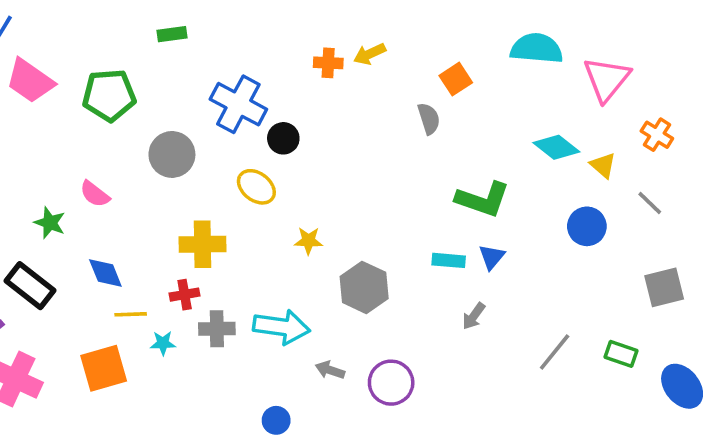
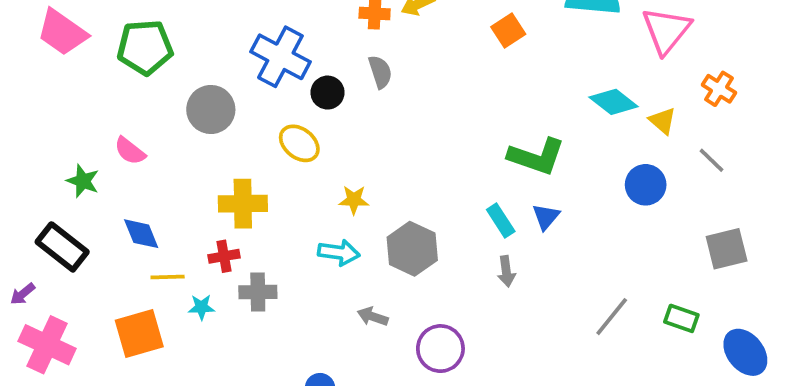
gray semicircle: (429, 119) -> (380, 72), moved
cyan rectangle: (449, 260) -> (501, 221), turned 52
gray arrow: (474, 316) -> (506, 271), moved, turned -44
cyan arrow: (282, 327) -> (339, 253), moved, size x0.7
gray arrow: (330, 370) -> (373, 317), moved

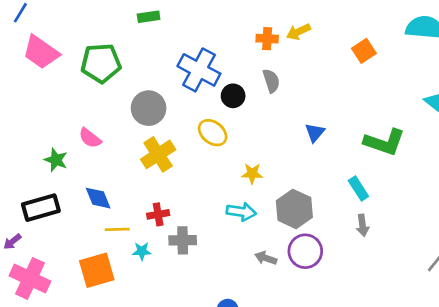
yellow cross: (243, 204) -> (158, 154), moved, turned -32
blue triangle: (546, 217) -> (315, 133), moved
black rectangle: (62, 247) -> (41, 208), turned -54
purple circle: (440, 349) -> (305, 251), moved

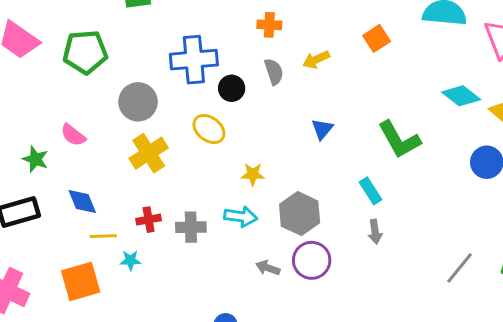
yellow arrow: (298, 32) -> (316, 60), moved
blue cross: (199, 70) -> (194, 60), turned -33
green L-shape: (384, 142) -> (399, 140), turned 42
gray cross: (183, 240) -> (191, 227), moved

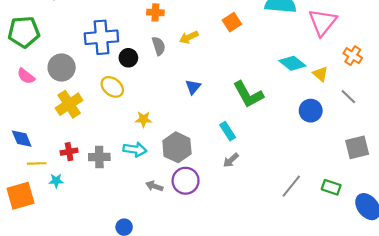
pink semicircle: (73, 135) -> (26, 76), moved
gray arrow: (375, 232) -> (231, 160), turned 56

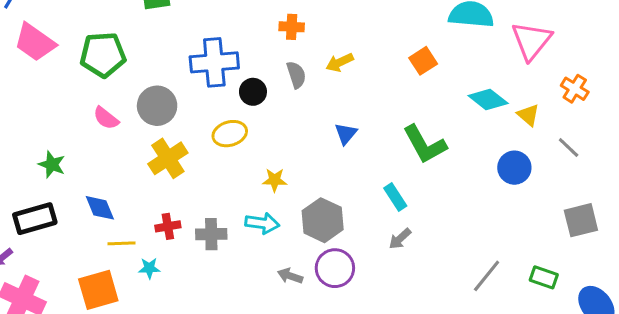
orange square: (232, 22) -> (423, 61), moved
yellow ellipse: (112, 87) -> (230, 134), turned -55

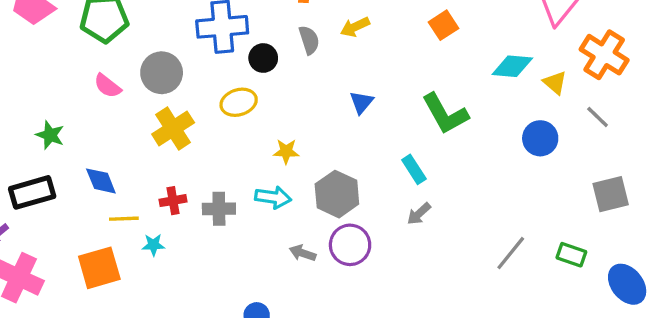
orange cross: (575, 89) -> (604, 55), size x1.6
cyan diamond: (488, 100) -> (512, 66), turned -33

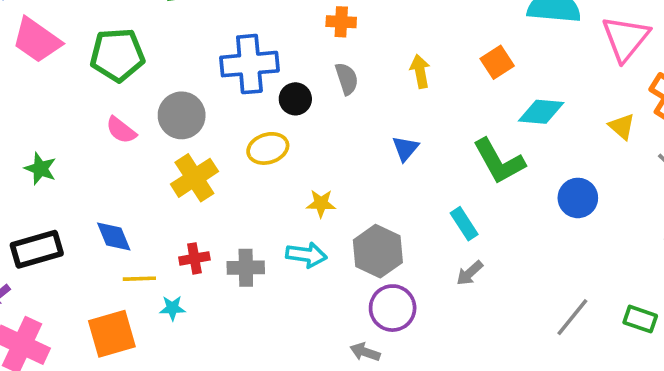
yellow arrow: (355, 27) -> (420, 71), moved, turned 104
cyan diamond: (512, 66) -> (541, 112), moved
green star: (50, 135) -> (40, 169), moved
blue circle: (540, 138) -> (578, 198), moved
gray arrow: (303, 253) -> (365, 352), moved

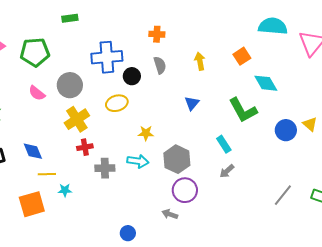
cyan diamond: (541, 112) -> (266, 83), turned 55
yellow triangle: (622, 126) -> (310, 124), moved
red cross: (194, 258) -> (85, 147), moved

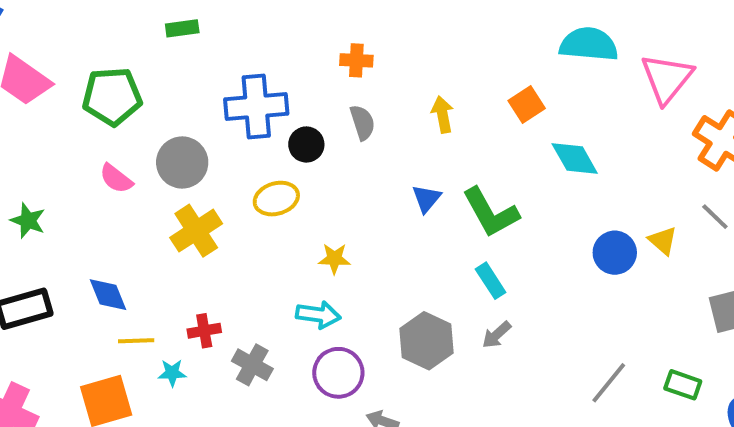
green L-shape: (243, 110) -> (491, 213), moved
red cross: (85, 147) -> (204, 331), moved
gray hexagon: (177, 159) -> (427, 341), moved
gray cross: (105, 168) -> (252, 365), moved, turned 30
purple circle: (185, 190) -> (338, 373), moved

